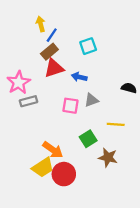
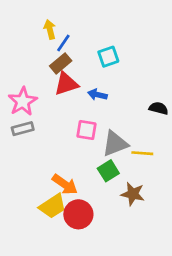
gray triangle: (91, 100) -> (115, 144), moved, size x1.5
gray rectangle: (29, 101) -> (23, 129), moved

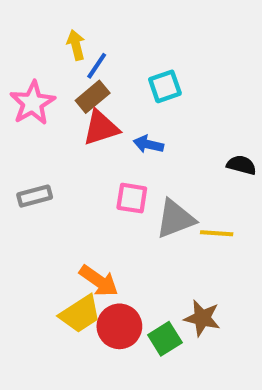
pink star: (23, 101) -> (33, 103), moved
green square: (108, 171) -> (165, 339), moved
brown star: (133, 194) -> (202, 318), moved

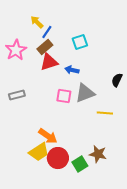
yellow arrow: (76, 45) -> (37, 22), turned -32
black semicircle: (241, 165) -> (117, 80), turned -80
gray triangle: (175, 219) -> (85, 93), moved

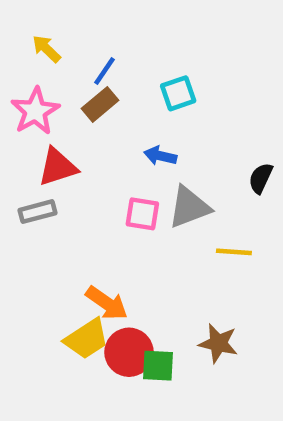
yellow arrow: (37, 22) -> (46, 49), moved
red triangle: (49, 62) -> (58, 167), moved
green square: (80, 164) -> (158, 366), moved, turned 35

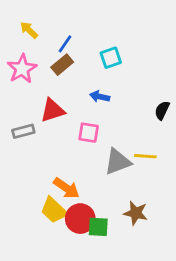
red triangle: (58, 167) -> (53, 110), moved
gray triangle: (189, 207) -> (118, 162), moved
yellow trapezoid: (87, 339) -> (54, 210), turned 76

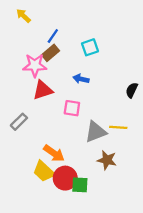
yellow arrow: (29, 30) -> (23, 16), moved
pink star: (22, 69) -> (35, 65), moved, turned 30
gray rectangle: (23, 131) -> (19, 122), moved, turned -30
brown star: (136, 213) -> (107, 160), moved

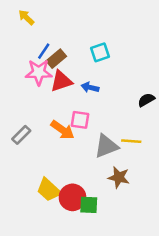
blue line: (53, 36) -> (44, 51), moved
red triangle: (43, 90) -> (61, 81), moved
black semicircle: (132, 90) -> (146, 100), turned 35
orange arrow: (54, 153) -> (62, 130), moved

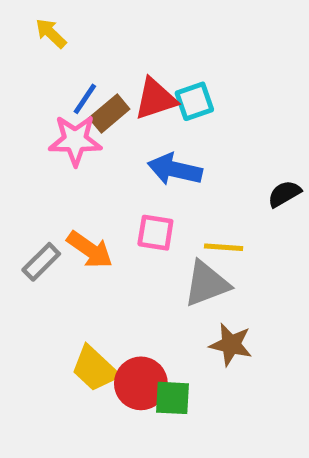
red triangle: (61, 81) -> (155, 99), moved
blue arrow: (90, 87) -> (175, 169), size x1.5
orange arrow: (62, 130) -> (90, 250), moved
yellow line: (131, 141) -> (224, 247), moved

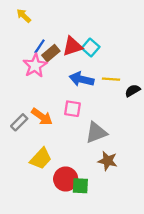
cyan square: (194, 101) -> (91, 47), turned -30
pink star: (75, 140) -> (35, 66), turned -30
yellow line: (224, 247) -> (111, 79), moved
yellow trapezoid: (95, 369) -> (41, 159), moved, turned -90

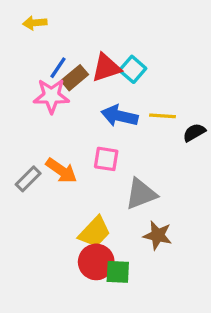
yellow arrow: (24, 16) -> (35, 23), turned -49
pink star: (35, 66) -> (51, 96), turned 30
yellow trapezoid: (41, 159) -> (95, 232), moved

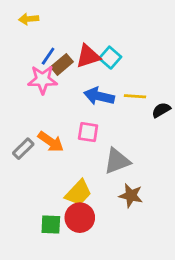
green square: (118, 272) -> (51, 225), moved

